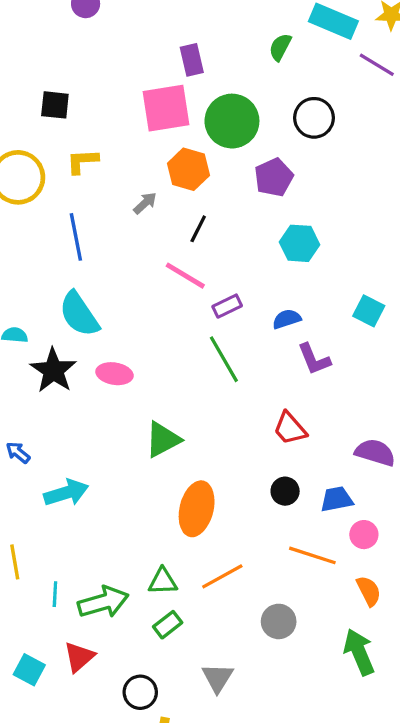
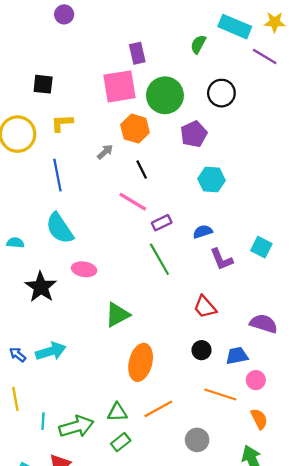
black line: (198, 229) -> (142, 170), turned -54
cyan square: (369, 311) -> (261, 247), moved
black star: (53, 370) -> (41, 287), moved
blue arrow: (18, 453) -> (18, 355), moved

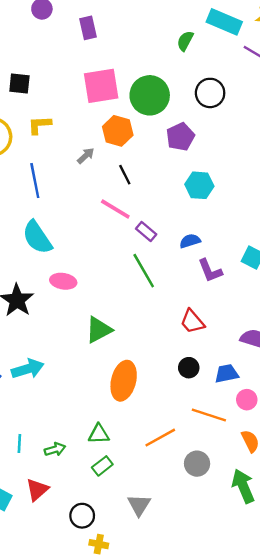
purple rectangle: (137, 53) -> (88, 28), moved
purple rectangle: (162, 223) -> (146, 231), turned 66
orange line: (158, 409) -> (160, 438), moved
green arrow: (76, 427) -> (55, 449), size x0.6
gray circle: (197, 440) -> (197, 464), moved

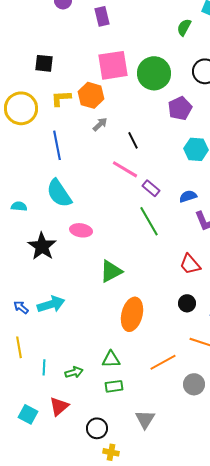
orange hexagon: (118, 131) -> (91, 95), moved
green rectangle: (102, 466) -> (114, 386), turned 30

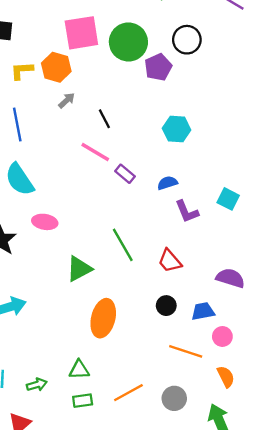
purple pentagon: (180, 108) -> (158, 67), moved
green line: (149, 221) -> (123, 245), moved
orange line: (163, 362) -> (128, 393), moved

